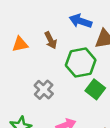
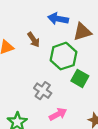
gray cross: (44, 90) -> (43, 91), moved

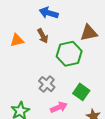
blue arrow: (58, 19) -> (49, 13), moved
green square: (80, 78) -> (81, 92), moved

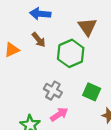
brown triangle: (89, 33) -> (87, 27), turned -42
pink arrow: (59, 107) -> (59, 114), moved

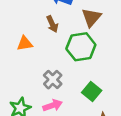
brown triangle: (87, 27) -> (91, 17), moved
orange triangle: (12, 50) -> (25, 43), moved

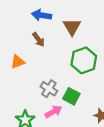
green hexagon: (81, 47) -> (84, 60), moved
green square: (92, 91) -> (71, 96), moved

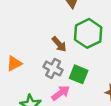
brown arrow: (38, 40) -> (59, 44), moved
orange triangle: (18, 62) -> (14, 63), moved

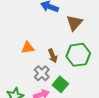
orange triangle: (14, 63) -> (28, 48), moved

